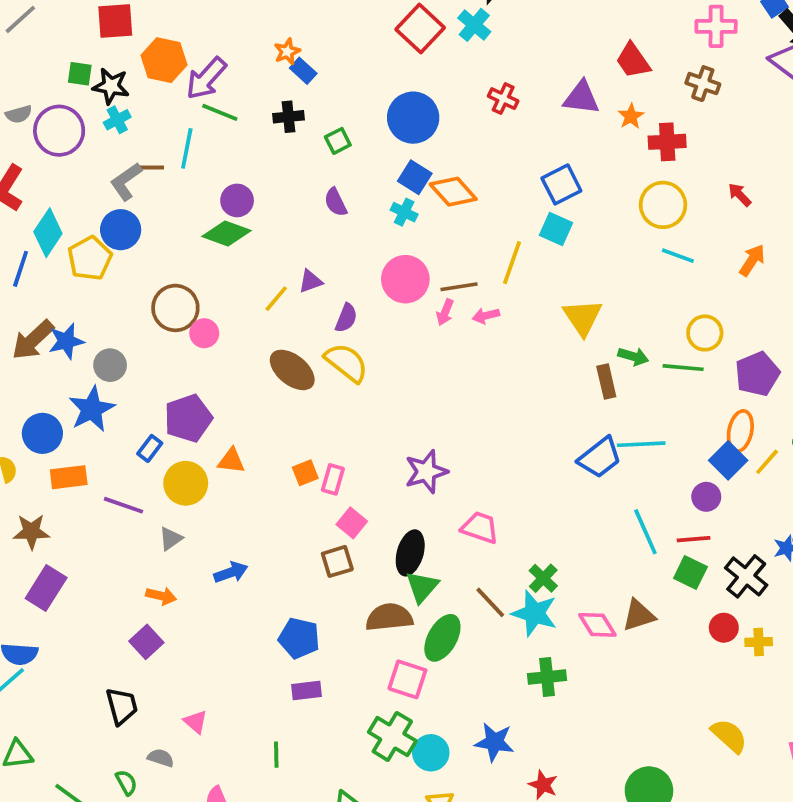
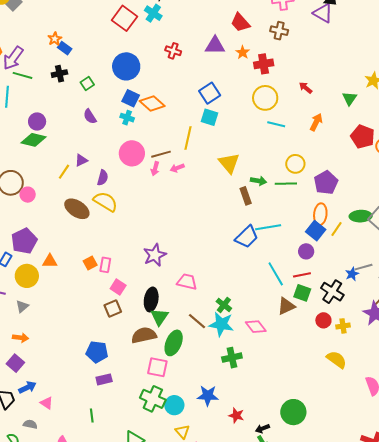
blue arrow: (231, 572) -> (27, 387), moved
brown triangle: (639, 615) -> (286, 306), moved
yellow semicircle: (729, 736) -> (337, 360), moved

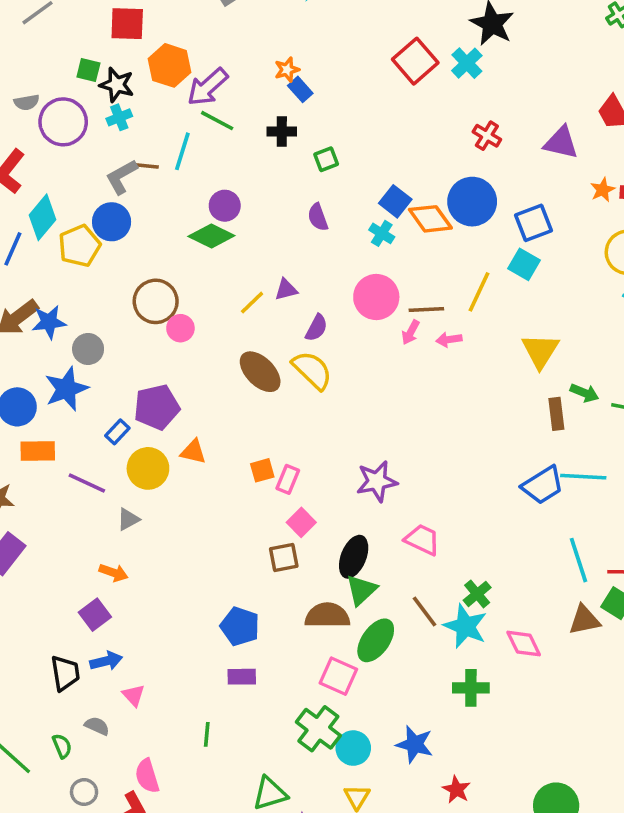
orange star: (243, 52) -> (603, 190), moved
blue circle: (126, 66) -> (472, 202), moved

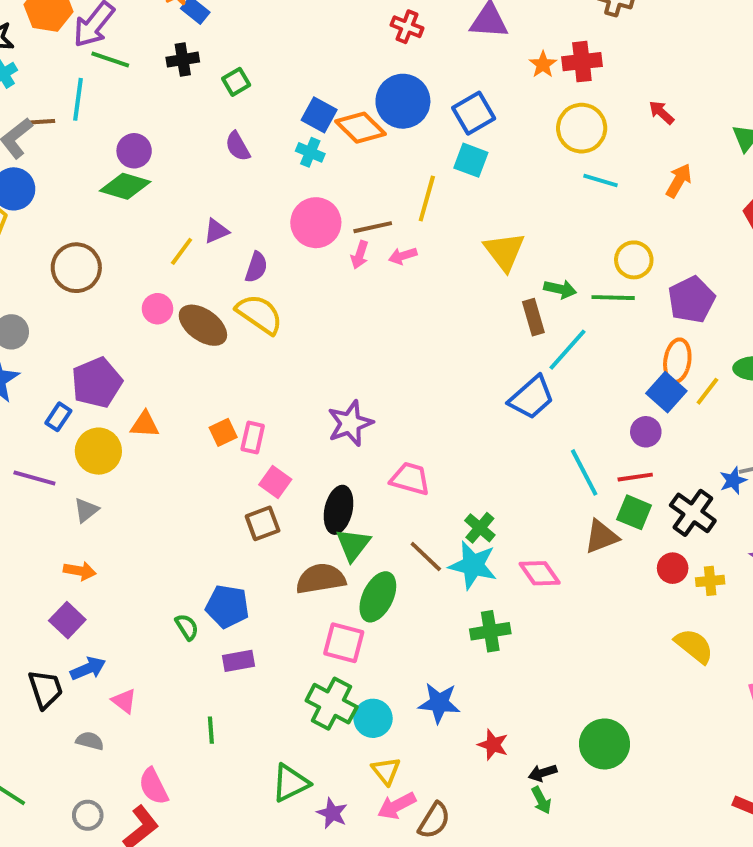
pink circle: (180, 328) -> (158, 309), moved
cyan line: (583, 477) -> (567, 350), moved, turned -42
green semicircle: (62, 746) -> (187, 627), moved

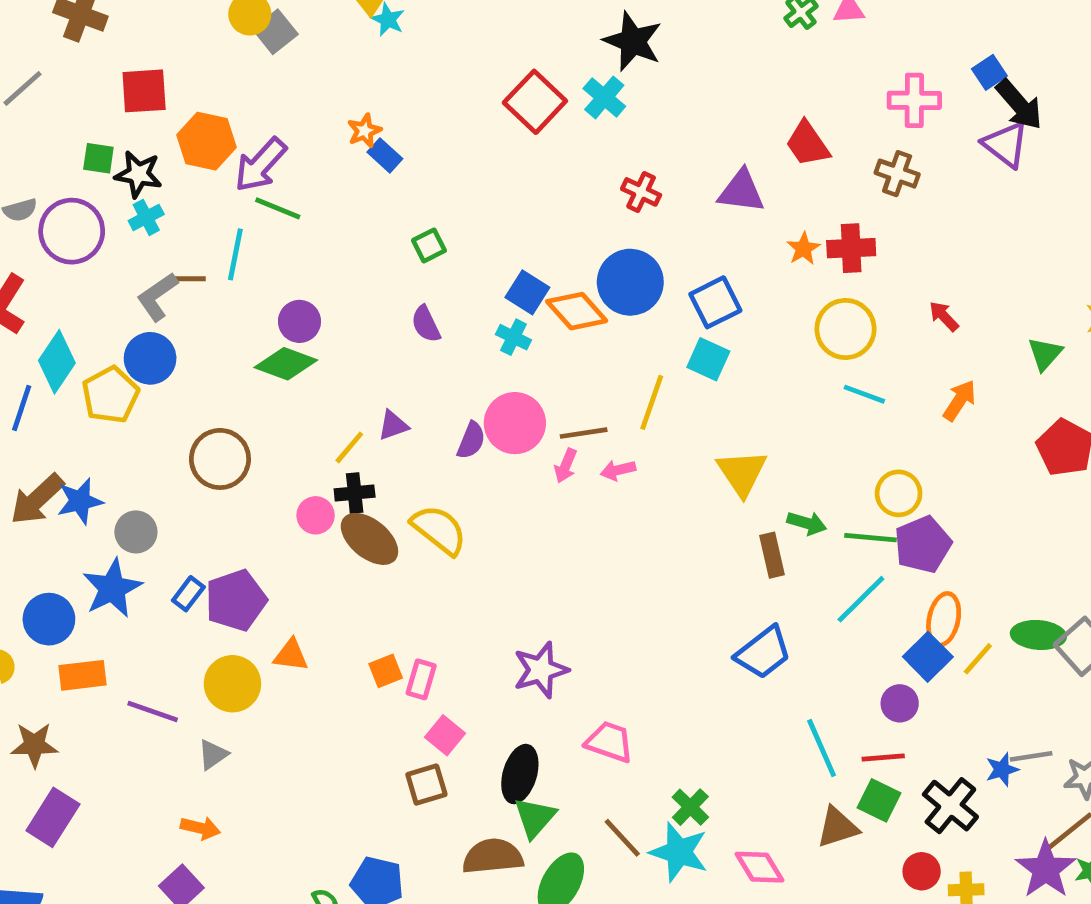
black cross: (183, 60) -> (355, 493), moved
purple semicircle: (256, 267) -> (471, 440), moved
purple pentagon: (691, 300) -> (923, 544), moved
cyan line: (567, 350) -> (861, 599), moved
blue rectangle: (58, 417) -> (188, 594), moved

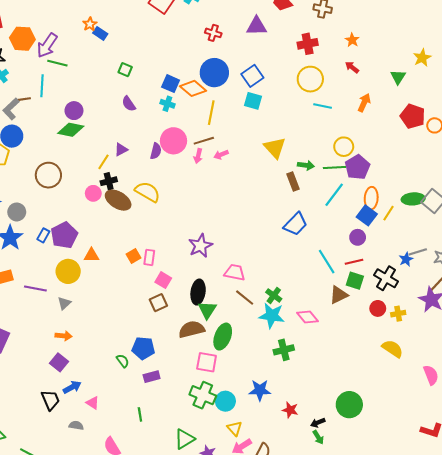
green square: (429, 245) -> (125, 70), turned -32
orange star: (803, 249) -> (352, 40), moved
yellow line: (652, 402) -> (211, 113), moved
brown line: (622, 838) -> (245, 298), moved

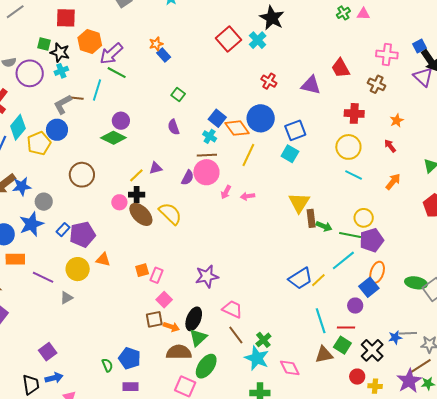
brown line: (204, 141) -> (207, 155), moved
brown rectangle: (293, 181) -> (311, 218), moved
yellow line: (388, 213) -> (318, 280), moved
orange arrow: (63, 336) -> (171, 327), moved

